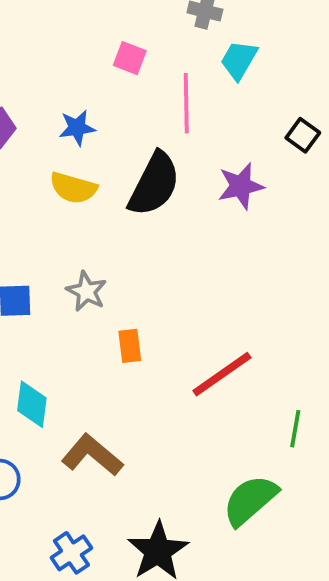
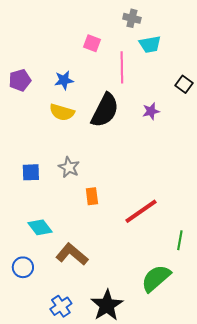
cyan trapezoid: (239, 60) -> (150, 44), turned -130
purple star: (241, 186) -> (151, 111), size x0.7
cyan diamond: (32, 404) -> (40, 227), turned -45

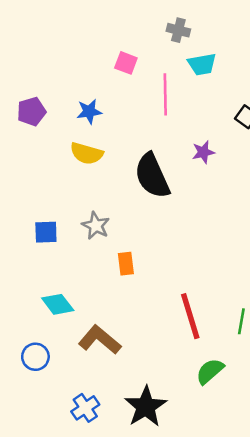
black semicircle: (105, 110) -> (152, 176), moved, turned 129
red line: (141, 211) -> (190, 316), moved, turned -72
green semicircle: (156, 278) -> (210, 371), size x0.7

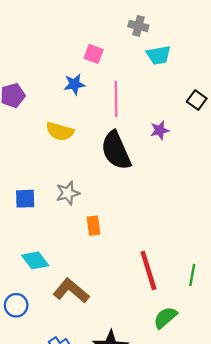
pink line: (165, 94) -> (116, 99), moved
blue star: (89, 111) -> (74, 84), moved
gray star: (96, 226) -> (68, 193), turned 30

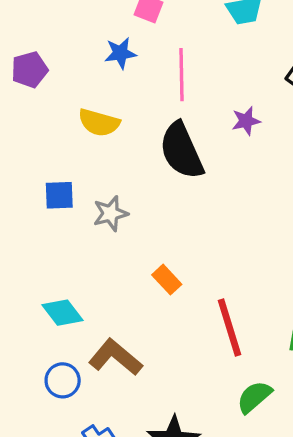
blue square: (25, 199) -> (59, 195), moved
orange rectangle: (94, 226) -> (167, 280), moved, turned -36
blue circle: (16, 305) -> (63, 380), moved

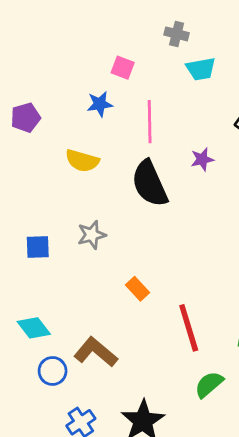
blue square: (59, 195) -> (38, 247), moved
cyan diamond: (63, 313) -> (34, 328), moved

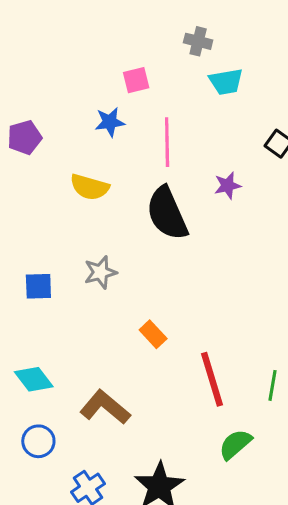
pink square: (123, 68) -> (136, 80), turned -35
blue circle: (53, 371) -> (38, 441), moved

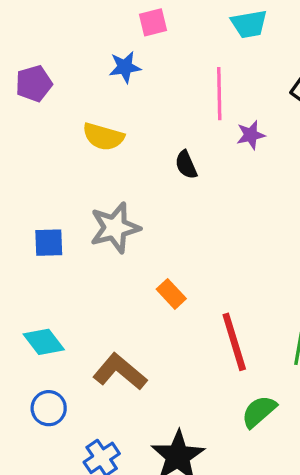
pink line: (167, 142) -> (219, 94), moved
black semicircle: (167, 213) -> (186, 165), size x0.5
gray star: (100, 272) -> (115, 228), size x1.4

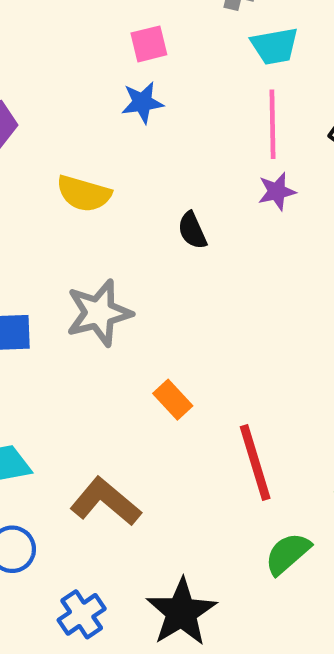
blue star: (125, 67) -> (142, 102), moved
pink line: (219, 94) -> (272, 124), moved

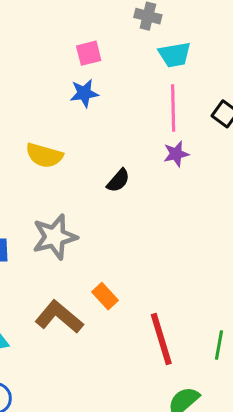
black semicircle: (192, 230) -> (118, 181), turned -115
brown L-shape: (105, 502) -> (59, 317), moved

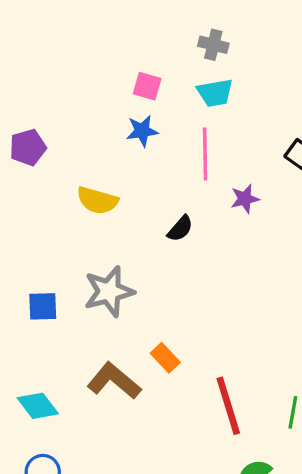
pink square: (89, 53) -> (147, 86), turned 30
cyan trapezoid: (175, 55) -> (215, 93), moved
pink line: (173, 108) -> (205, 154), moved

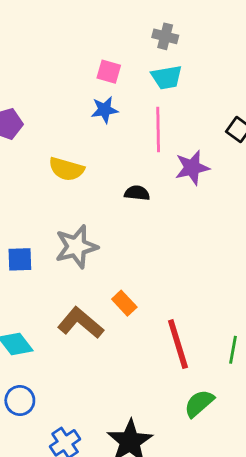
purple star: (245, 199) -> (192, 168), size x1.4
black semicircle: (180, 229) -> (137, 193), turned -125

